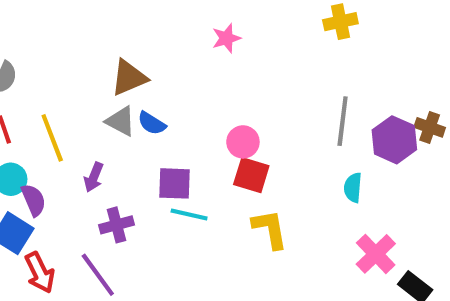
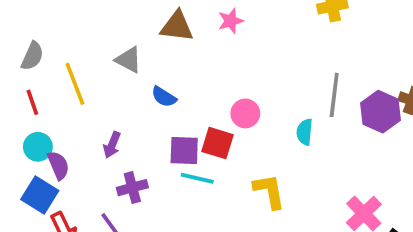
brown triangle: (129, 78) -> (177, 26), moved, turned 30
gray triangle: (121, 121) -> (129, 60), moved
yellow line: (52, 138) -> (75, 84), moved
red square: (251, 175) -> (218, 143), moved
cyan semicircle: (353, 188) -> (305, 132), moved

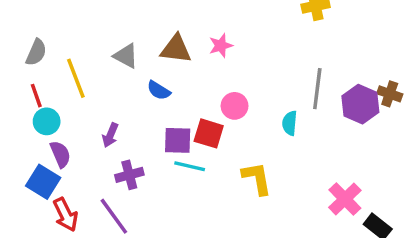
pink star: (230, 21) -> (221, 46), moved
brown triangle: (177, 26) -> (176, 49), moved
cyan circle: (38, 147) -> (47, 121), moved

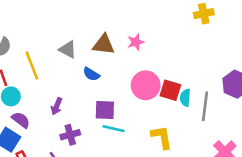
gray line: (317, 89) -> (205, 106), moved
pink circle: (235, 106) -> (146, 85), size x1.5
red square: (209, 133) -> (170, 90), moved
purple semicircle: (60, 154) -> (21, 120), turned -30

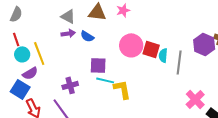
yellow line: (32, 66) -> (39, 53), moved
purple arrow: (57, 106) -> (68, 33), moved, turned -120
purple semicircle: (21, 120) -> (30, 73), turned 112
yellow L-shape: (162, 137) -> (122, 89), moved

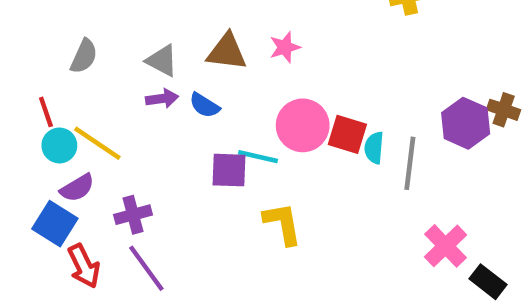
gray semicircle: (16, 14) -> (84, 56), moved
yellow line: (39, 53) -> (97, 143), turned -35
cyan line: (105, 80) -> (258, 157), moved
purple cross: (70, 85) -> (133, 215), moved

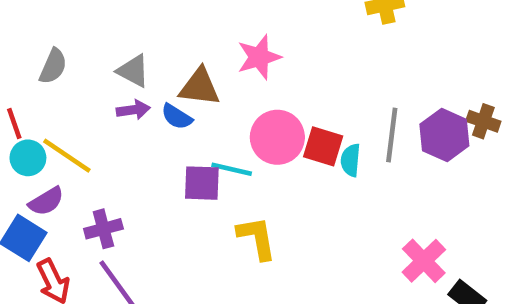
pink star: (285, 47) -> (259, 57), size x1.4
brown triangle: (227, 52) -> (200, 87), moved
gray line: (410, 163) -> (392, 135), moved

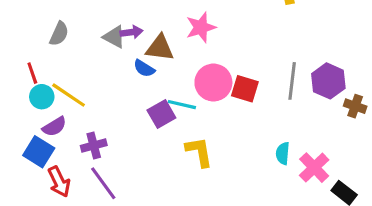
purple arrow: (133, 110) -> (132, 32), moved
brown cross: (483, 121) -> (355, 106), moved
cyan semicircle: (351, 160) -> (283, 153), moved
purple square: (202, 183) -> (161, 114), turned -32

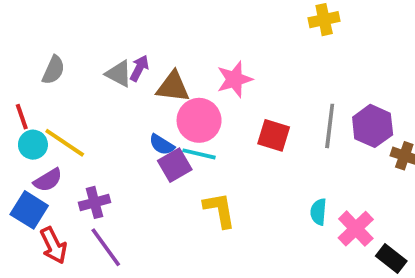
pink star: (201, 27) -> (234, 79), moved
purple arrow: (132, 32) -> (139, 68), turned -55
blue semicircle: (144, 68) -> (162, 145), moved
pink circle: (213, 83) -> (199, 120), moved

